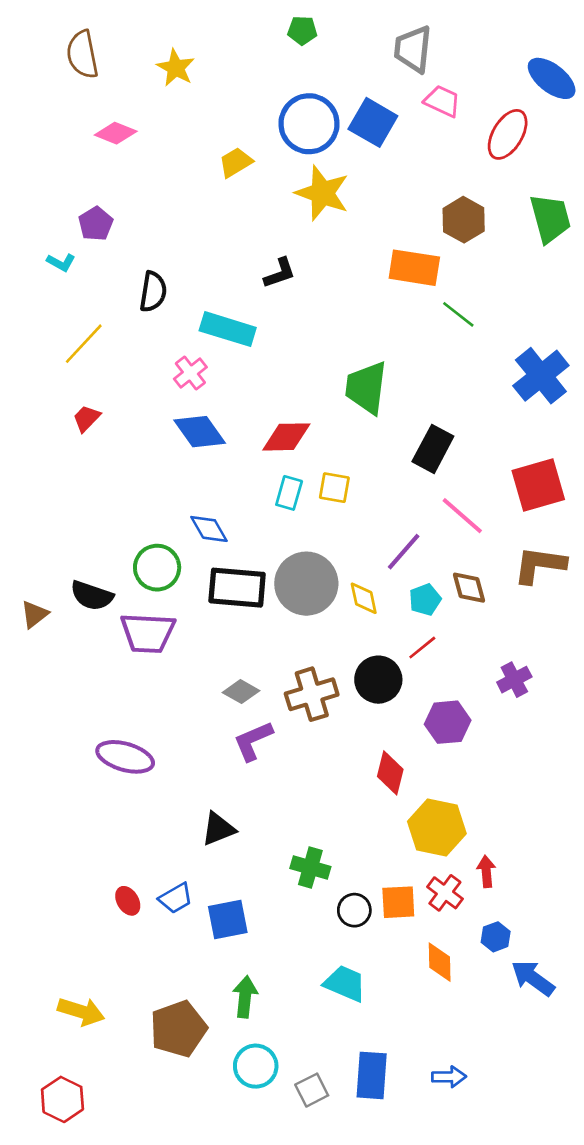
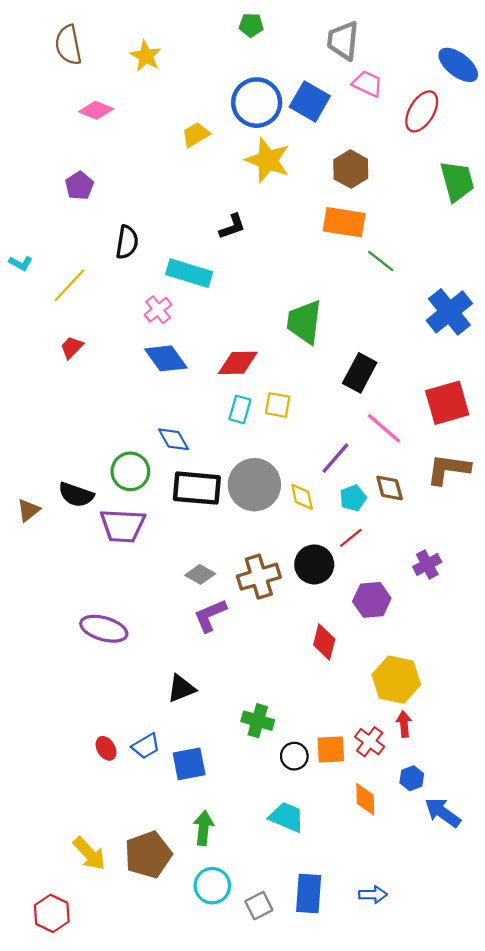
brown hexagon: (464, 220) -> (351, 169), moved
cyan L-shape: (61, 262) -> (21, 263), moved
yellow hexagon: (437, 828) -> (396, 680), moved
yellow arrow: (81, 1011) -> (89, 854), moved, turned 30

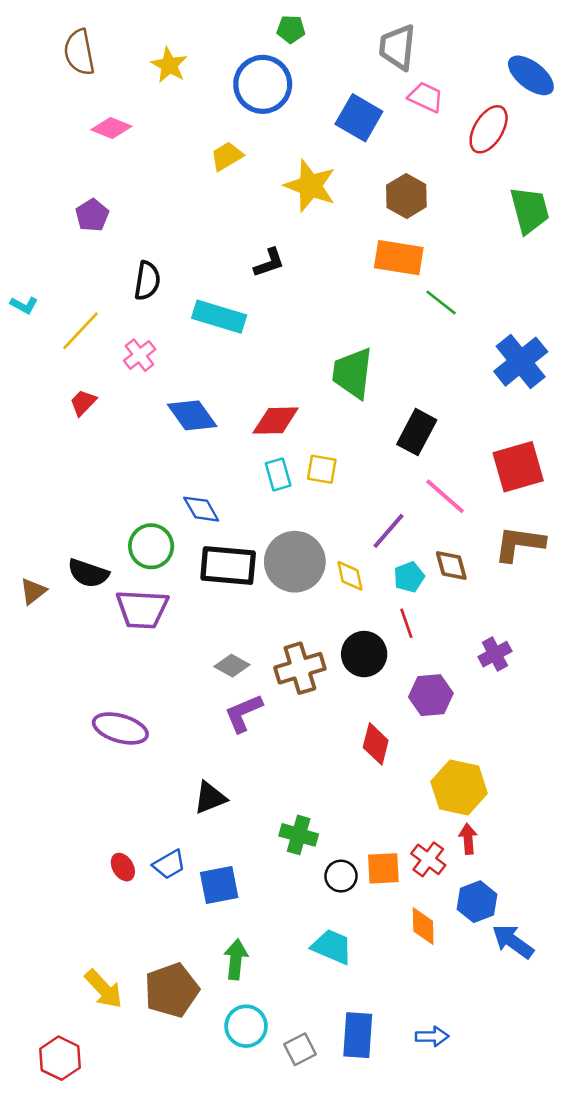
blue circle: (257, 103) -> (263, 84), moved
pink cross: (158, 310) -> (140, 355), moved
cyan rectangle: (240, 409) -> (278, 474), turned -32
red line: (351, 538) -> (406, 623), turned -70
blue hexagon: (412, 778) -> (477, 902), size x1.4

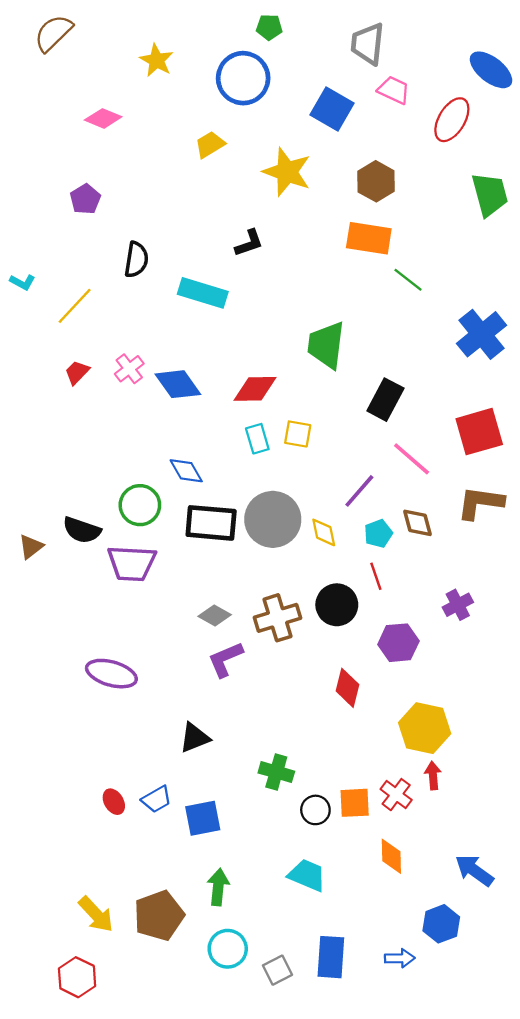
brown semicircle: (79, 52) -> (53, 33), moved, turned 57
pink cross: (140, 355) -> (129, 369), moved
blue hexagon: (477, 902) -> (441, 924), moved
red hexagon: (60, 1058) -> (77, 977), moved

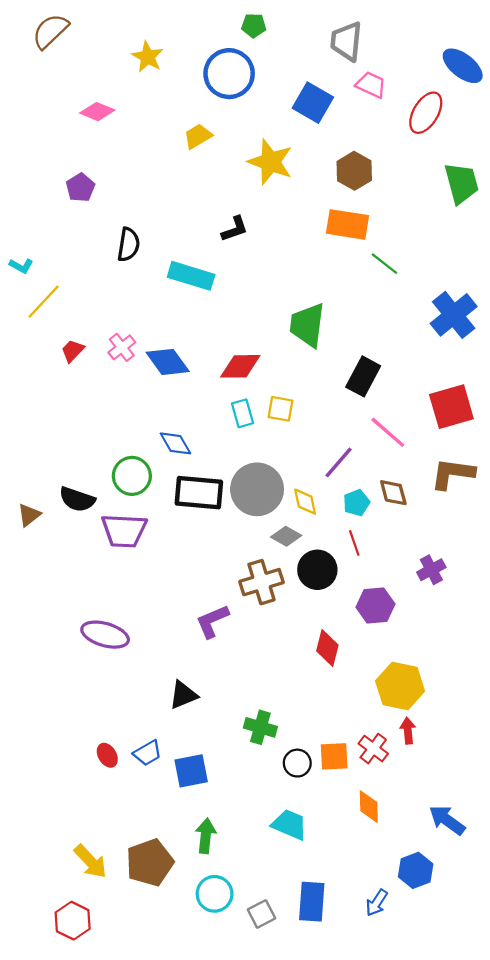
yellow line: (75, 306) -> (44, 302), moved
gray diamond: (215, 615) -> (286, 536), moved
blue arrow: (400, 958) -> (377, 903), turned 124

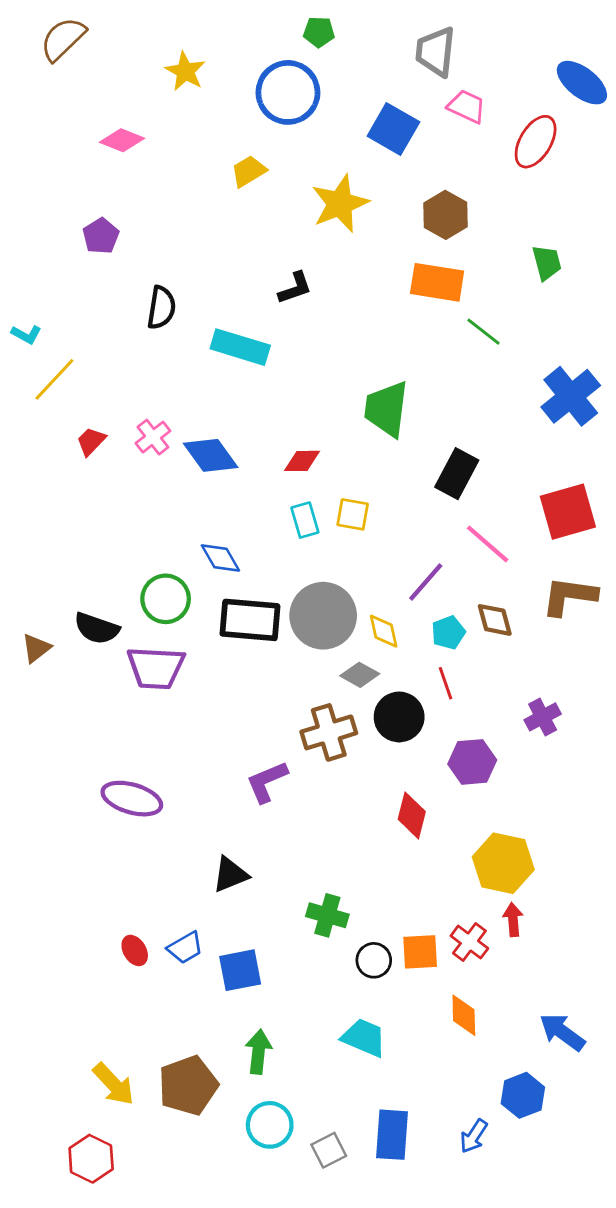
yellow star: (270, 162) -> (340, 204), turned 30
green trapezoid: (462, 183) -> (547, 263), moved, size x0.7
red diamond: (240, 366) -> (302, 461), size x0.7

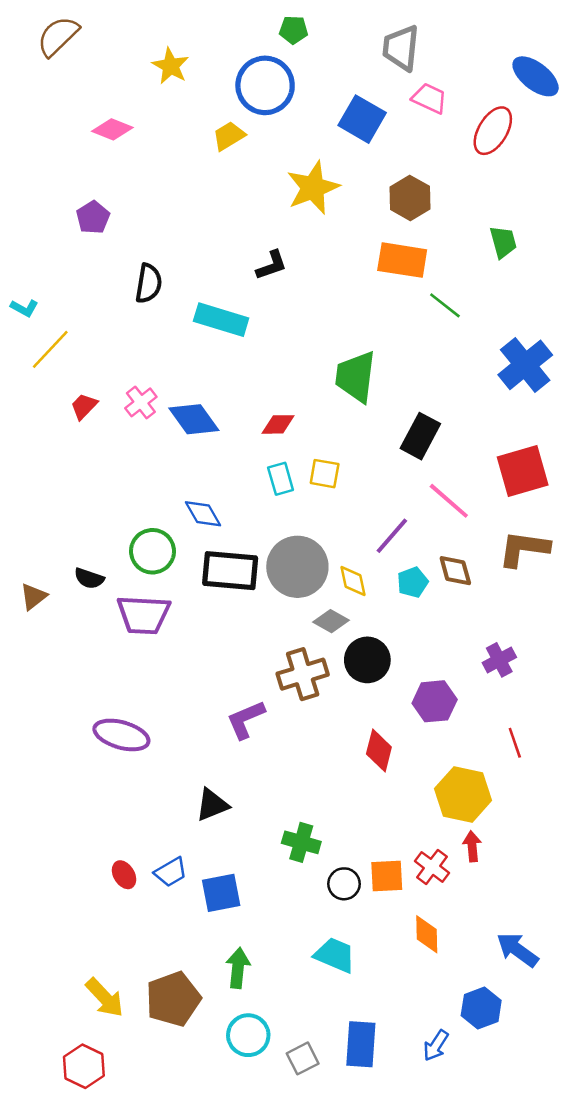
yellow trapezoid: (249, 171) -> (229, 136), moved
black semicircle: (97, 628) -> (89, 578), size x0.7
red line: (446, 683) -> (515, 743), moved

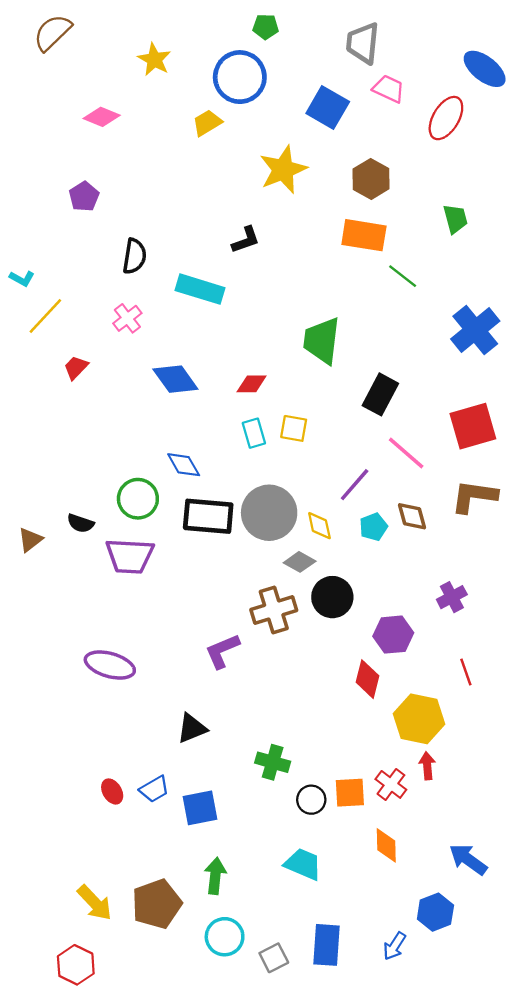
pink cross: (141, 402) -> (127, 318), moved
red diamond: (379, 751) -> (367, 679), moved

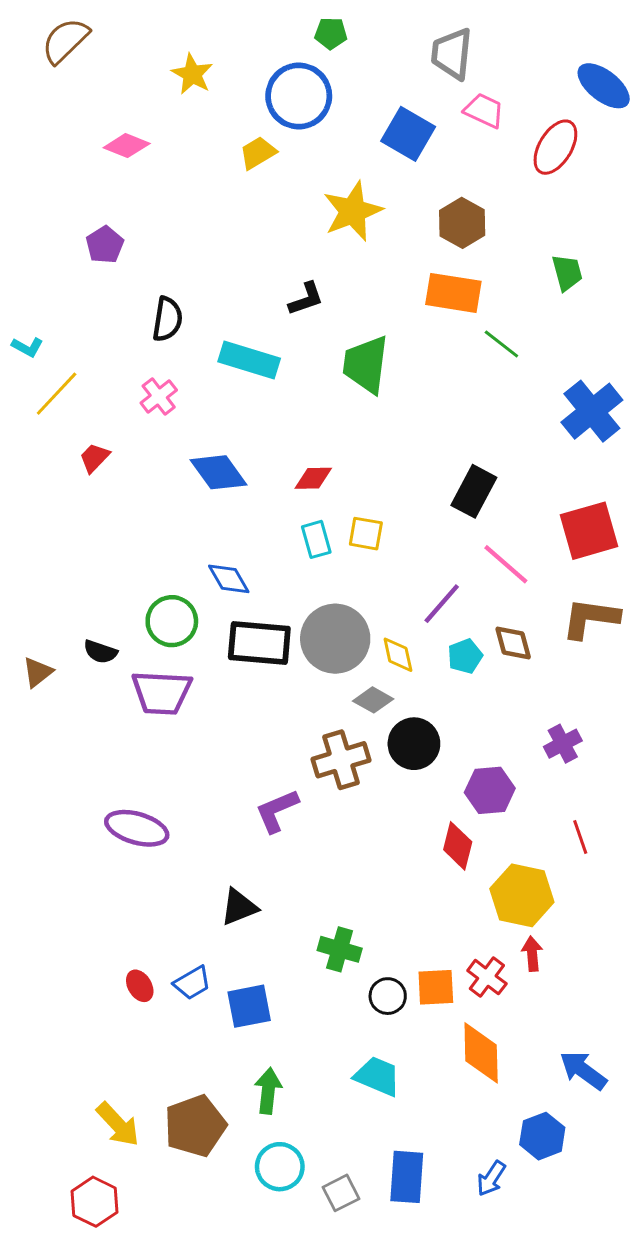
green trapezoid: (322, 341) -> (366, 364), moved
orange diamond: (386, 845) -> (481, 1053), size x1.4

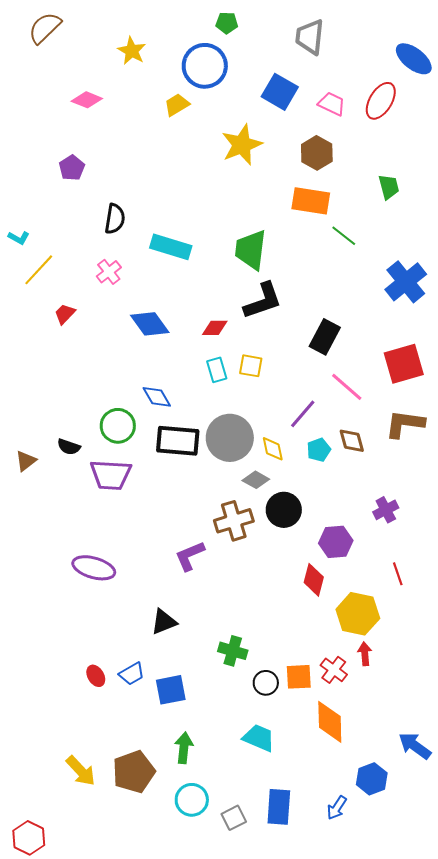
pink trapezoid: (484, 111) -> (332, 104), moved
black L-shape: (306, 299) -> (263, 301), moved, size x1.6
blue arrow: (583, 1070) -> (415, 746), moved
red hexagon: (95, 1202) -> (29, 838), moved

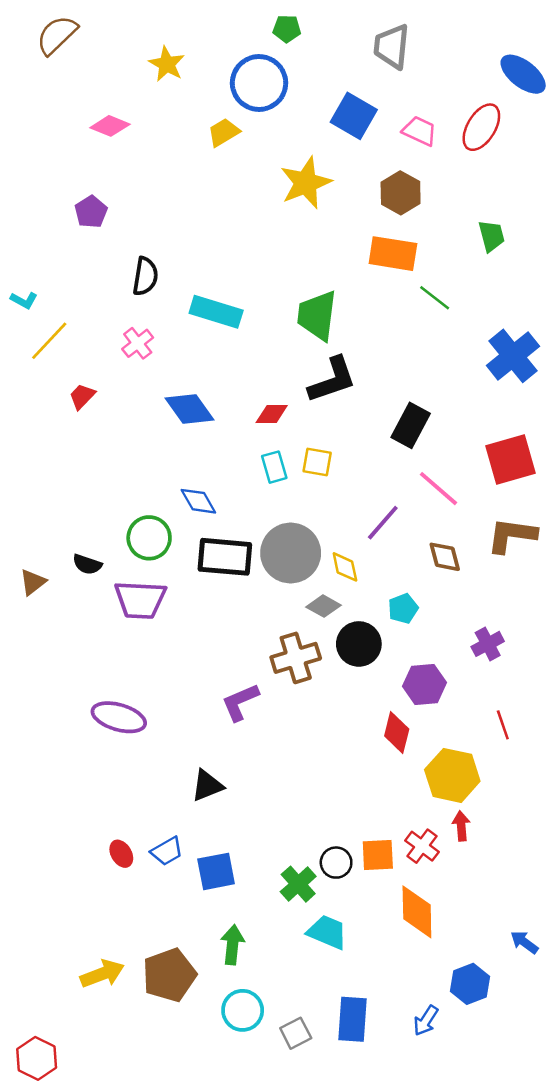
cyan pentagon: (319, 450) -> (403, 609), moved
green cross: (233, 651) -> (298, 884), moved, turned 32
blue arrow: (415, 746) -> (524, 942), size x0.7
yellow arrow: (81, 771) -> (102, 974), turned -68

